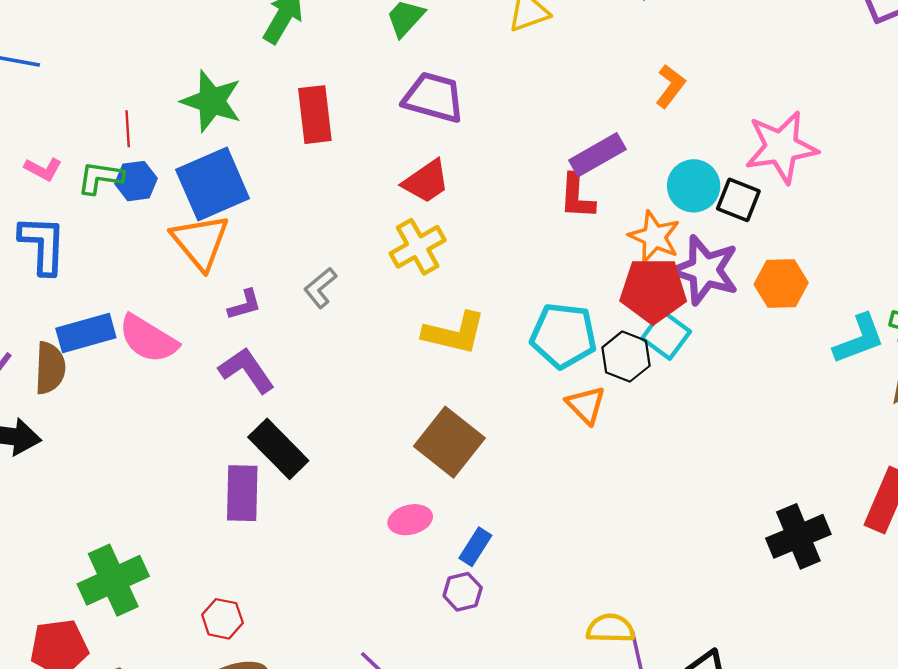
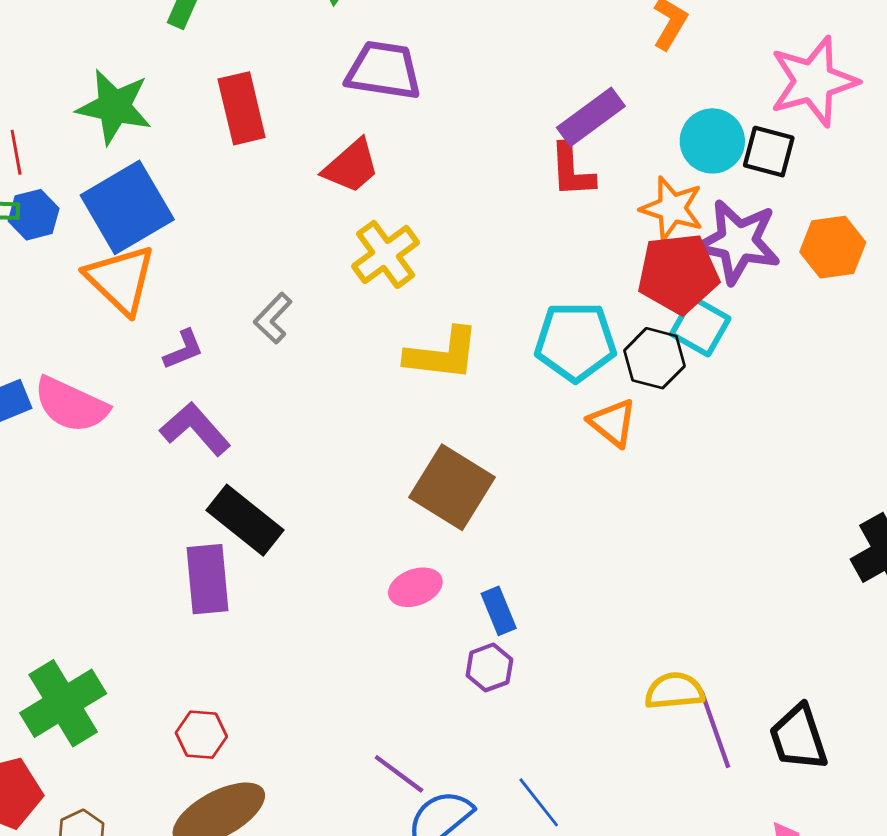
red trapezoid: (426, 181) -> (351, 166), moved
blue rectangle: (475, 547) -> (499, 611), turned -48

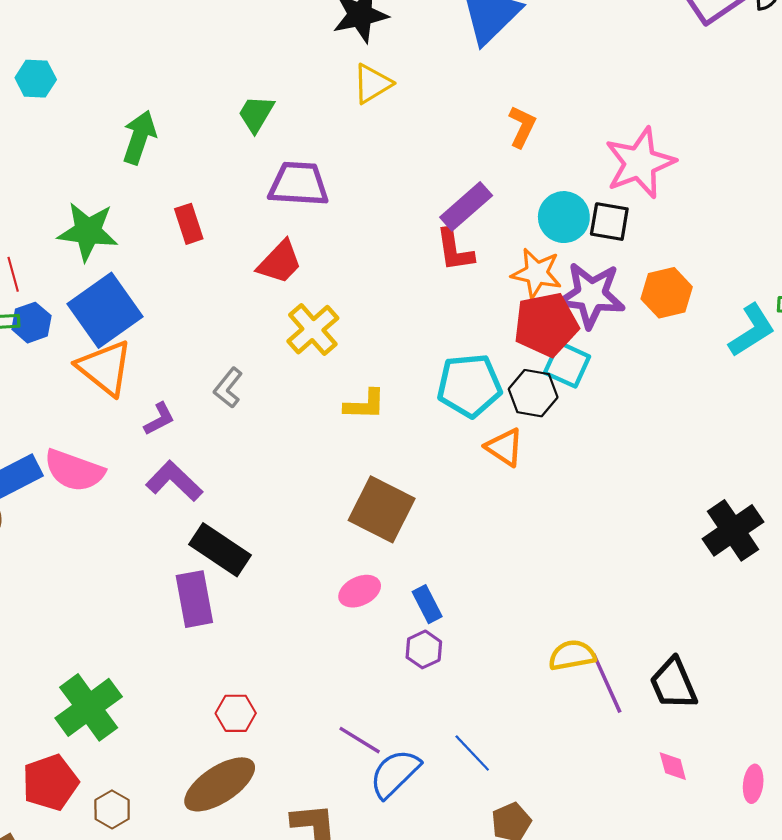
red rectangle: (242, 108) -> (189, 224), size x0.7
yellow L-shape: (442, 354) -> (365, 405), size x0.7
red hexagon: (201, 735) -> (236, 713), moved

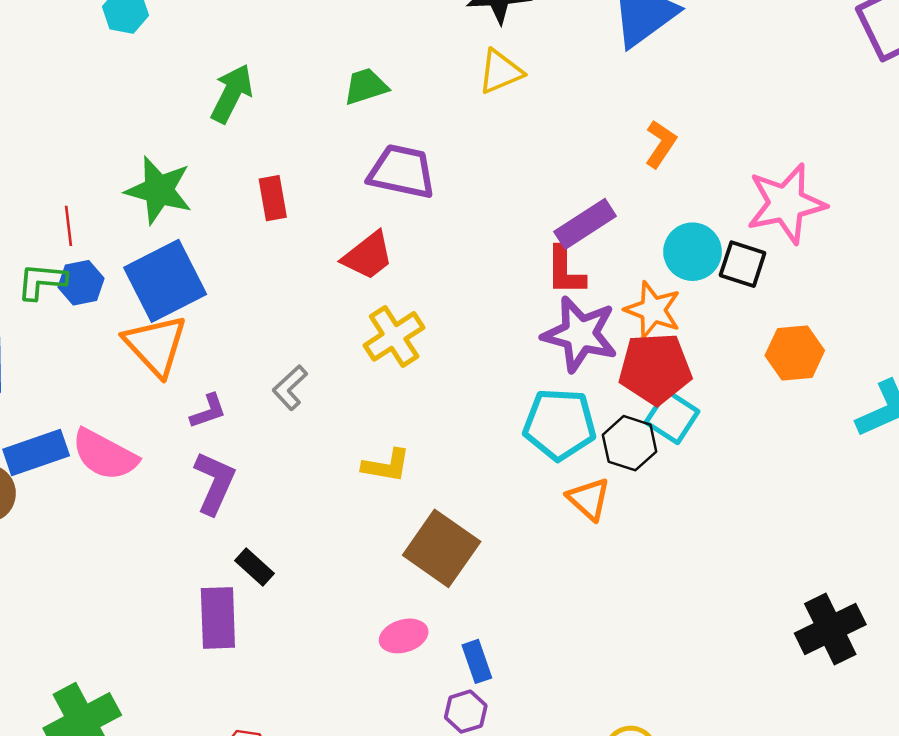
green trapezoid: (256, 114) -> (366, 86), turned 33
purple star: (591, 295) -> (580, 334), moved
yellow L-shape: (365, 405) -> (386, 466), moved
purple L-shape: (174, 481) -> (215, 483), turned 62
black rectangle: (220, 550) -> (255, 567), size x0.6

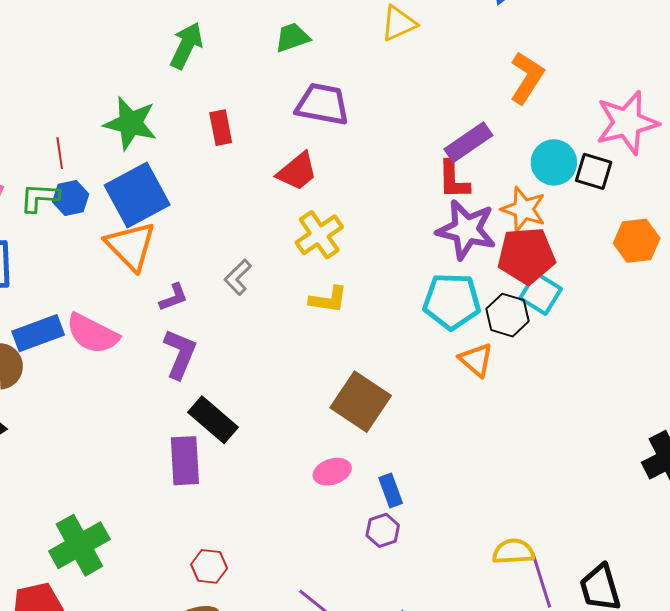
orange L-shape: (661, 144) -> (527, 78), size x1.4
yellow L-shape: (386, 466) -> (328, 300), moved
black rectangle: (255, 567) -> (213, 420), size x1.6

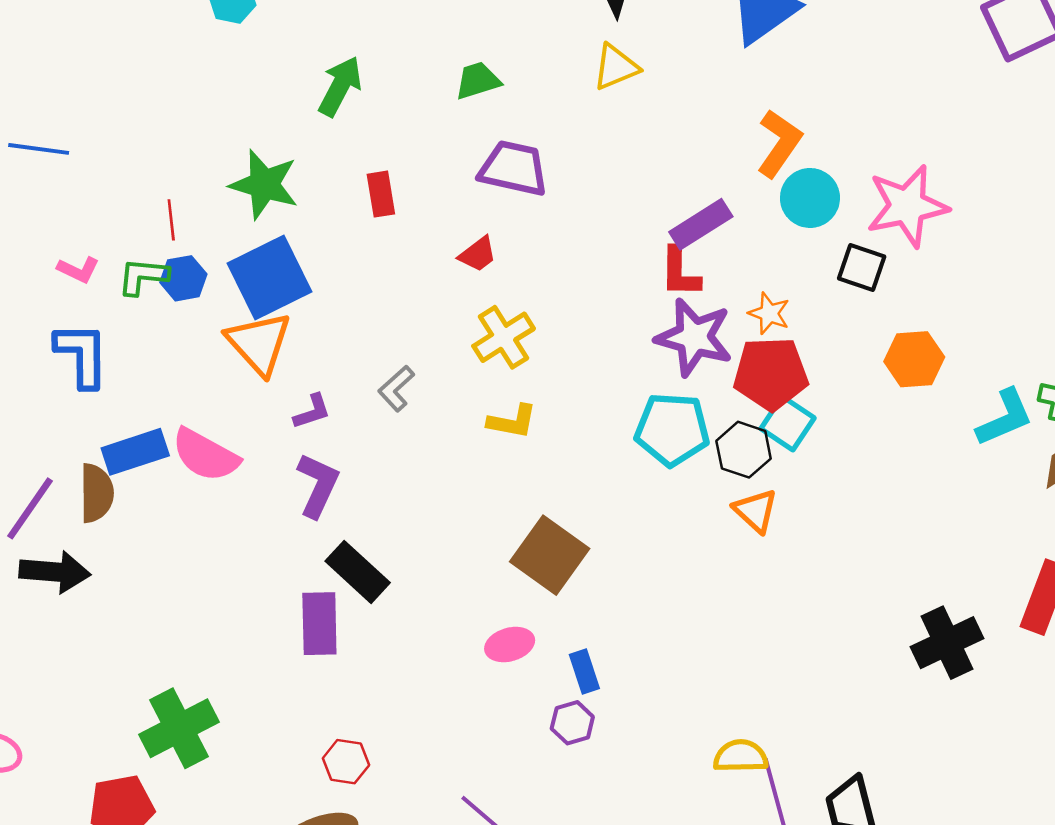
cyan circle: (554, 162) -> (810, 198), moved
red trapezoid: (297, 171) -> (478, 254), size x0.7
orange star: (524, 209) -> (769, 313), size x0.7
orange triangle: (476, 360) -> (756, 511), moved

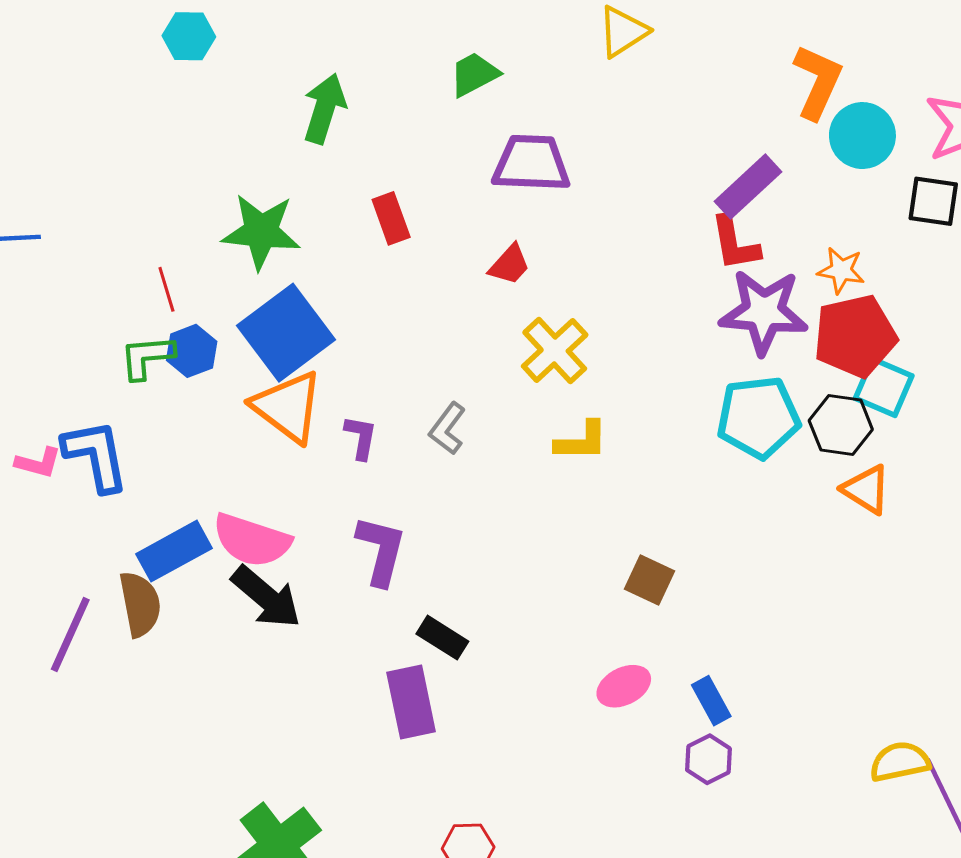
pink L-shape: (78, 270) -> (38, 463), moved
purple L-shape: (312, 412) -> (361, 437), moved, turned -51
brown square: (550, 555) -> (649, 580), size x0.6
black arrow: (55, 572) -> (266, 597), moved, turned 46
black rectangle: (358, 572) -> (442, 638), size x0.7

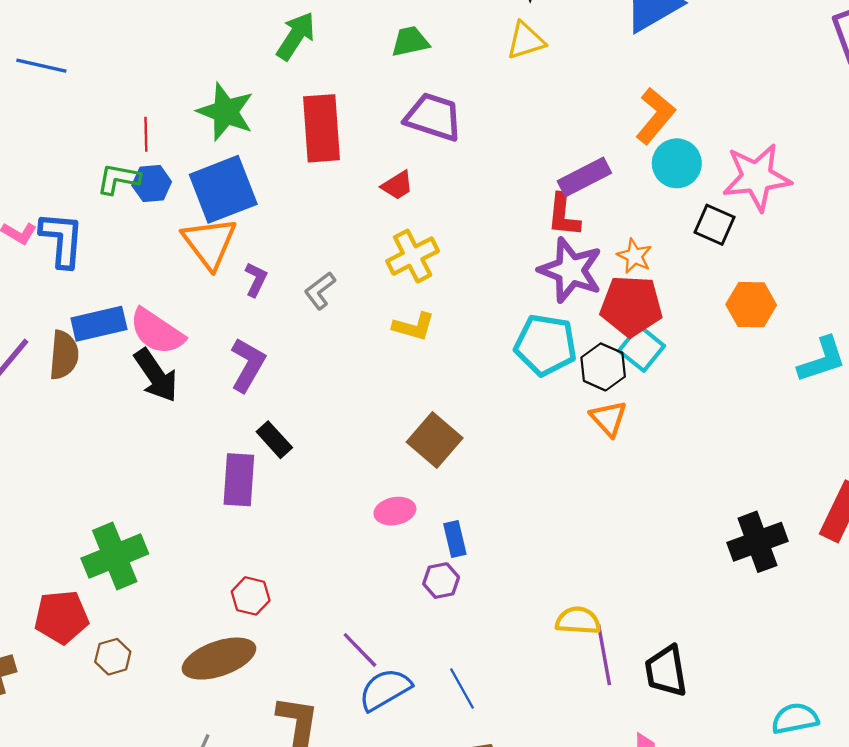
red rectangle: (391, 218) -> (322, 128), size x1.8
brown square: (649, 580) -> (435, 440), size x1.4

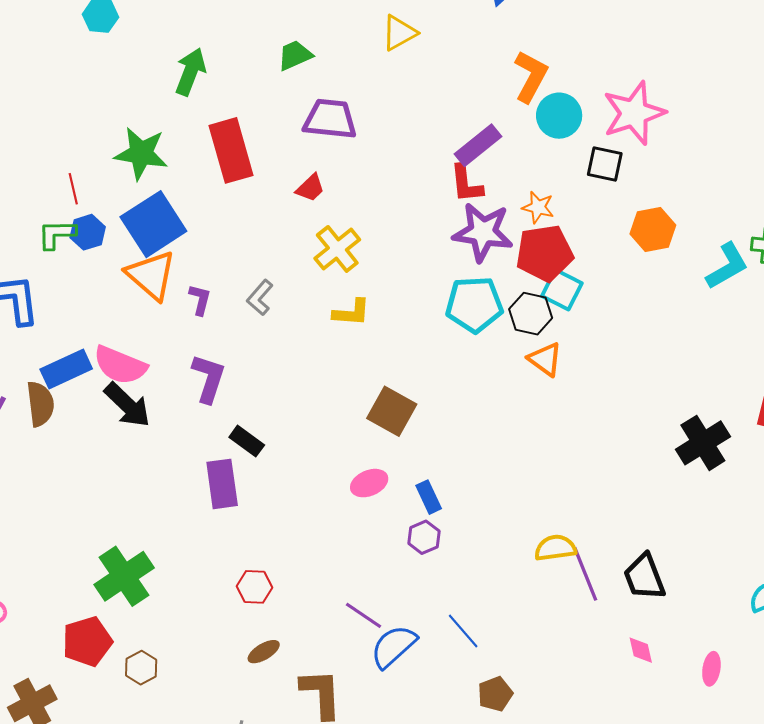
brown ellipse: (219, 659) -> (264, 652), moved, size x0.5

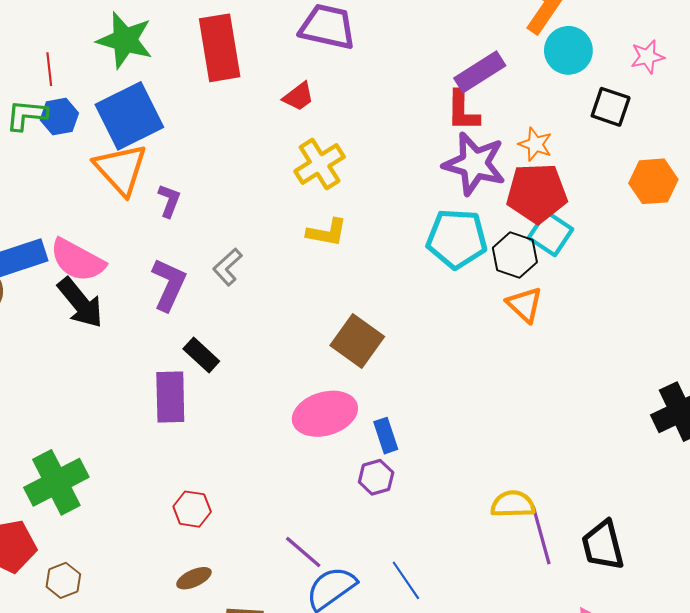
pink star: (634, 113) -> (647, 57), size x0.5
gray L-shape: (260, 298) -> (227, 267), moved
pink ellipse: (369, 483) -> (325, 414), size x1.6

